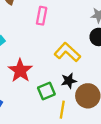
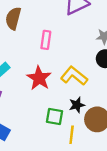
red star: (20, 71) -> (39, 78), moved
green square: (46, 91) -> (55, 117), turned 36

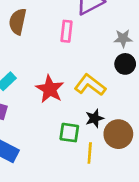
pink rectangle: (46, 40) -> (66, 31), moved

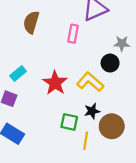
black circle: (125, 64) -> (110, 63), moved

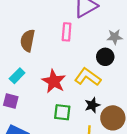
brown semicircle: (31, 22) -> (28, 41), moved
green square: (69, 122) -> (62, 112), moved

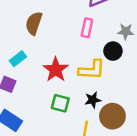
pink rectangle: (67, 32) -> (87, 28), moved
yellow L-shape: (88, 77) -> (92, 70), turned 140

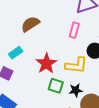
brown semicircle: (34, 23) -> (30, 24), turned 36
green square: (60, 103) -> (56, 86), moved

